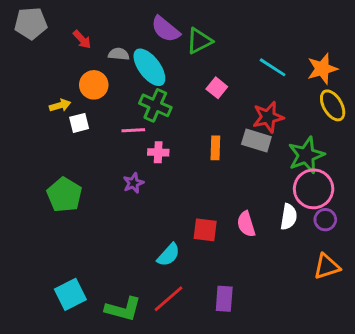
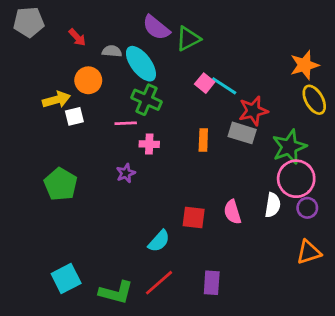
cyan line: (273, 67) -> (224, 86), moved
yellow arrow: (60, 105) -> (56, 100), size x1.4

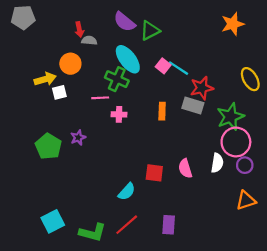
red arrow: (77, 37) -> (79, 29), moved, turned 32
cyan ellipse: (141, 64) -> (128, 59), moved
orange star: (305, 65) -> (233, 24), moved
purple star: (126, 173) -> (78, 138), moved

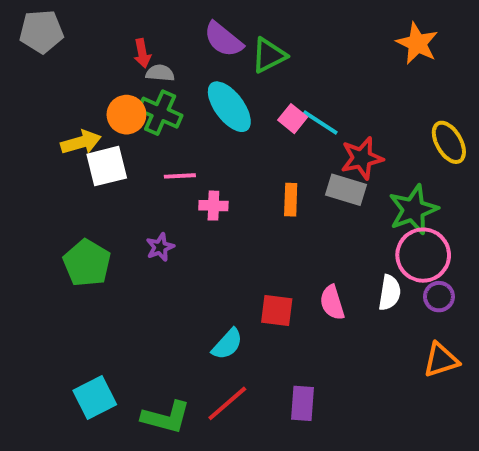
orange star: (233, 24) -> (417, 43), turned -30
green cross: (117, 79) -> (160, 113), moved
white square: (59, 92) -> (107, 166), size x1.5
purple star: (78, 138) -> (160, 247), moved

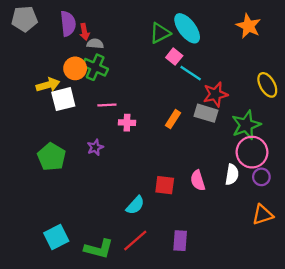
purple semicircle: (223, 39) -> (68, 24), moved, turned -135
cyan ellipse: (229, 107) -> (187, 28), moved
pink square: (293, 119) -> (174, 57), moved
orange rectangle: (291, 200) -> (173, 119), turned 30

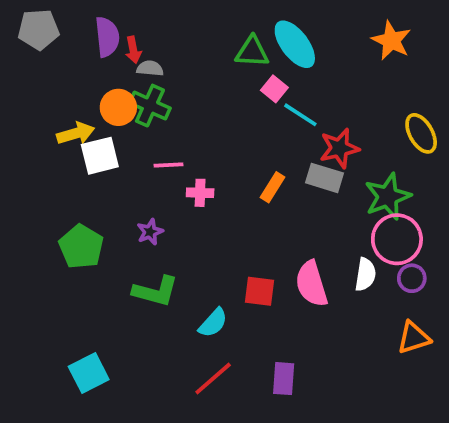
green triangle: (160, 33) -> (252, 52), turned 30
pink semicircle: (198, 180) -> (312, 284), size x1.4
green L-shape: (99, 249) -> (156, 291), moved

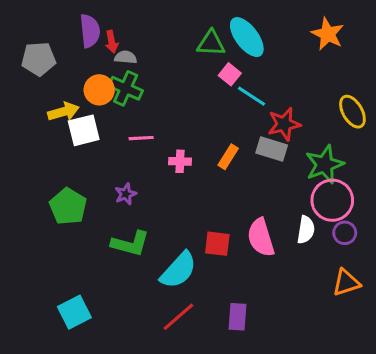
gray pentagon: (39, 29) -> (39, 59), moved
pink cross: (200, 193) -> (180, 161), moved
cyan semicircle: (213, 323) -> (178, 270), size x1.5

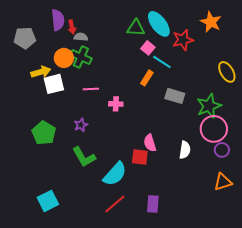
red star: (284, 124) -> (183, 40), moved
orange rectangle: (228, 157) -> (147, 78), moved
white semicircle: (306, 230) -> (185, 150), moved
pink semicircle: (261, 238) -> (150, 143), moved, size x0.7
green L-shape: (130, 244) -> (84, 157), turned 45

